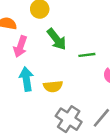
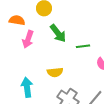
cyan arrow: (26, 79) -> (27, 87), moved

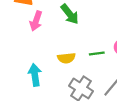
green line: (83, 46) -> (97, 54), moved

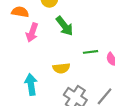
green line: (97, 54) -> (91, 52), moved

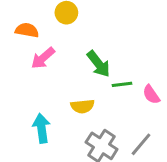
green arrow: (65, 26) -> (99, 64), moved
pink arrow: (32, 32) -> (43, 58), turned 30

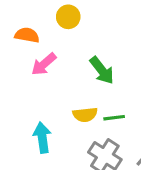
green line: (122, 84) -> (114, 118), moved

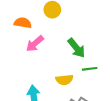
green line: (114, 118) -> (90, 69), moved

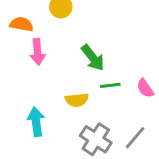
pink arrow: (35, 44) -> (38, 52), turned -54

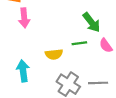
green arrow: (93, 58) -> (91, 22), moved
gray line: (135, 138) -> (98, 83), turned 48

